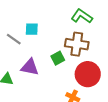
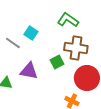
green L-shape: (82, 16) -> (68, 20), moved
cyan square: (32, 29) -> (31, 33), turned 32

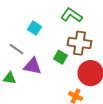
gray line: (13, 43) -> (16, 49), moved
green square: (57, 62) -> (60, 57), turned -32

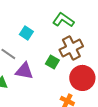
brown cross: (80, 43) -> (71, 48), turned -35

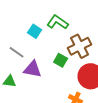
green L-shape: (63, 20) -> (58, 22), moved

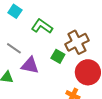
green L-shape: (58, 22) -> (42, 26), moved
cyan square: (35, 31) -> (15, 11), moved

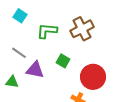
green L-shape: (42, 26) -> (47, 31), turned -30
brown cross: (77, 42) -> (82, 29), moved

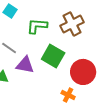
green square: (63, 61) -> (53, 56), size x1.6

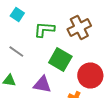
purple triangle: (25, 65) -> (42, 84), moved

